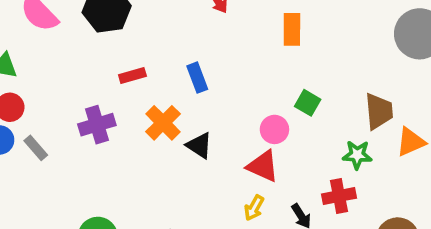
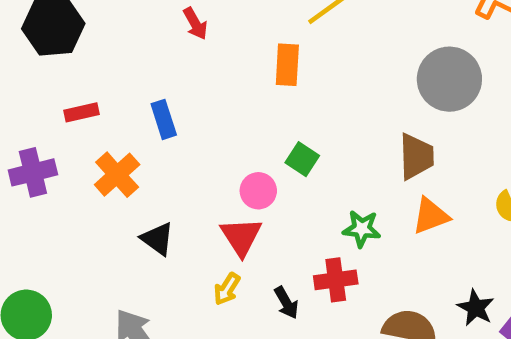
brown trapezoid: (379, 111) -> (416, 157), moved
black triangle: (199, 145) -> (157, 239), moved
red triangle: (263, 166) -> (241, 236), turned 30

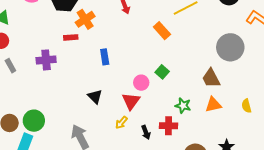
orange rectangle: (287, 65) -> (162, 31), turned -54
blue rectangle: (164, 119) -> (105, 57), moved
brown trapezoid: (416, 157) -> (211, 78), turned 145
orange cross: (117, 175) -> (85, 19), moved

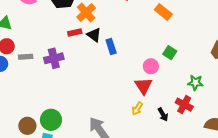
gray rectangle: (10, 66) -> (26, 57), moved, turned -56
black triangle: (95, 97) -> (94, 35), moved
red cross: (169, 126) -> (184, 105), turned 36

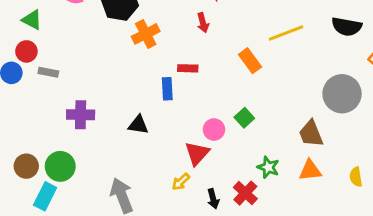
red rectangle: (75, 33) -> (188, 68), moved
black triangle: (94, 35) -> (138, 125), moved, turned -42
purple cross: (54, 58) -> (81, 115), moved

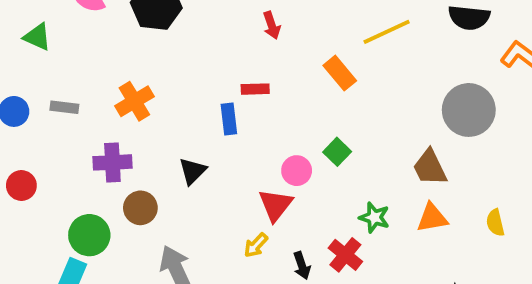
orange cross: (146, 34) -> (134, 101), moved
red circle: (26, 51) -> (21, 185), moved
black triangle: (138, 125) -> (192, 171), turned -50
brown circle: (26, 166) -> (140, 208), moved

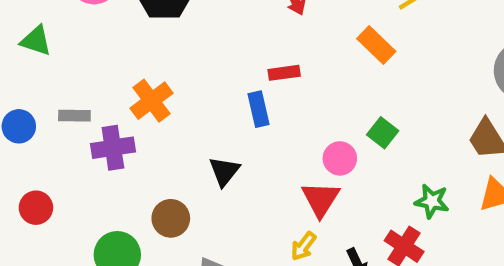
purple cross: (112, 162) -> (113, 148), moved

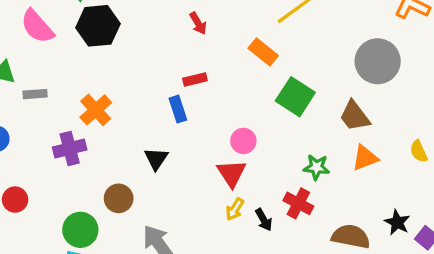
gray rectangle: (74, 116) -> (35, 94), moved
green square: (383, 133) -> (295, 97), moved, size x1.6
yellow arrow: (303, 246) -> (235, 209), moved

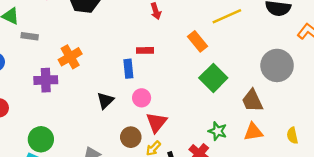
pink circle: (243, 141) -> (142, 98), moved
brown circle: (119, 198) -> (131, 137), moved

